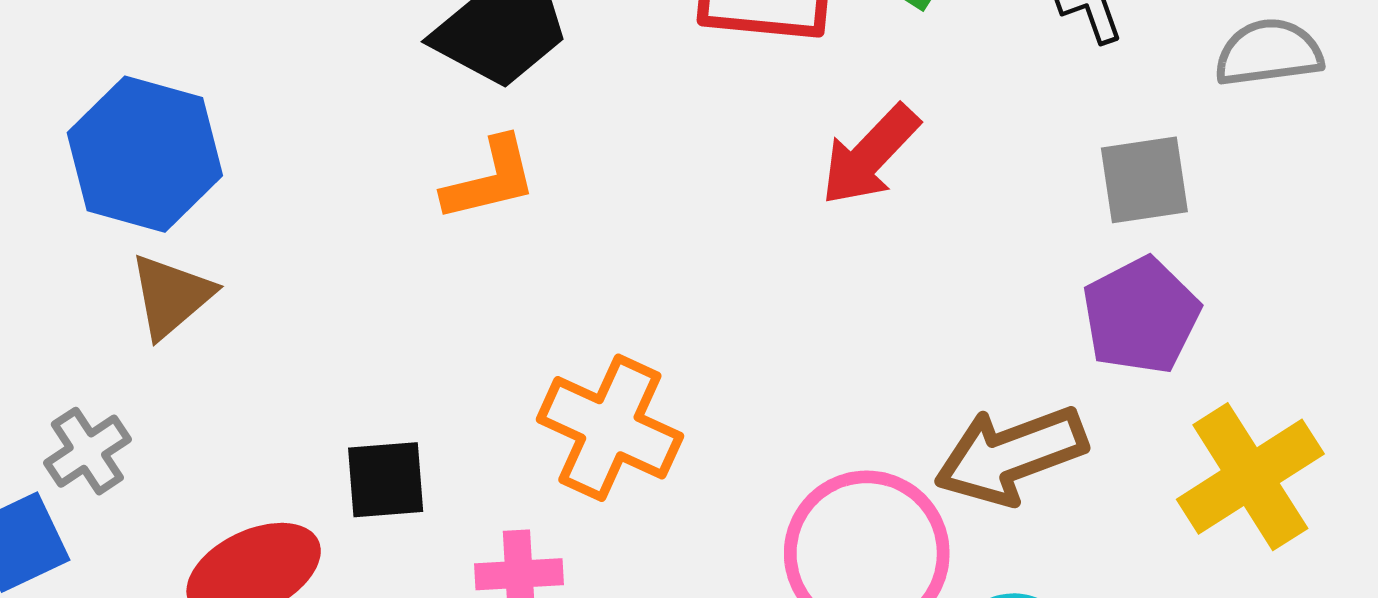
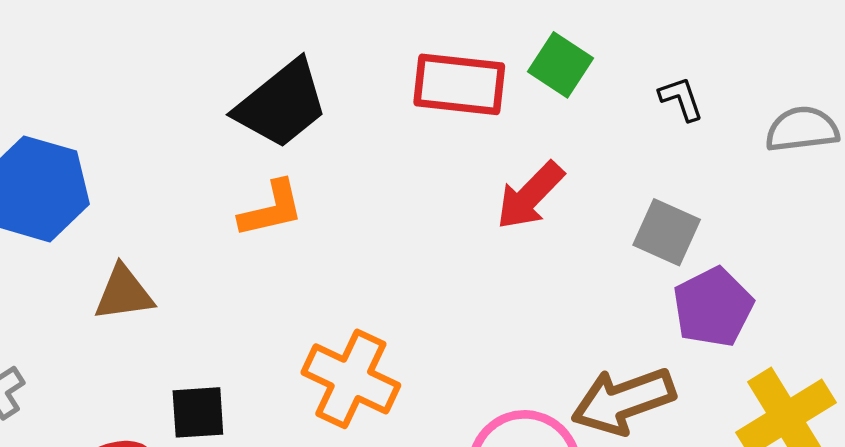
gray square: (1144, 180) -> (667, 232), moved, turned 32
brown triangle: (171, 296) -> (124, 293), moved, turned 32

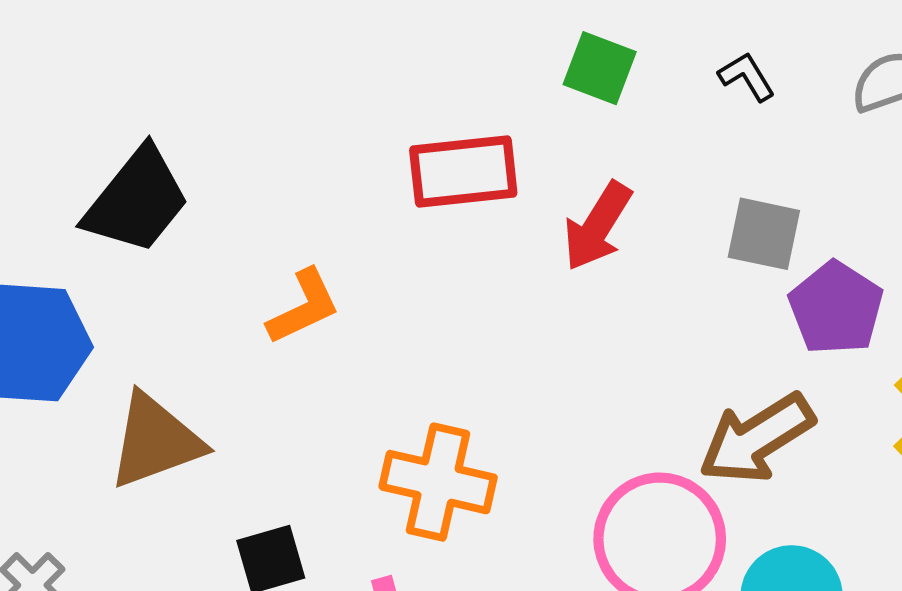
red rectangle: (459, 84) -> (463, 171), moved
black trapezoid: (282, 104) -> (137, 201), moved
brown triangle: (124, 293) -> (155, 441), size x1.4

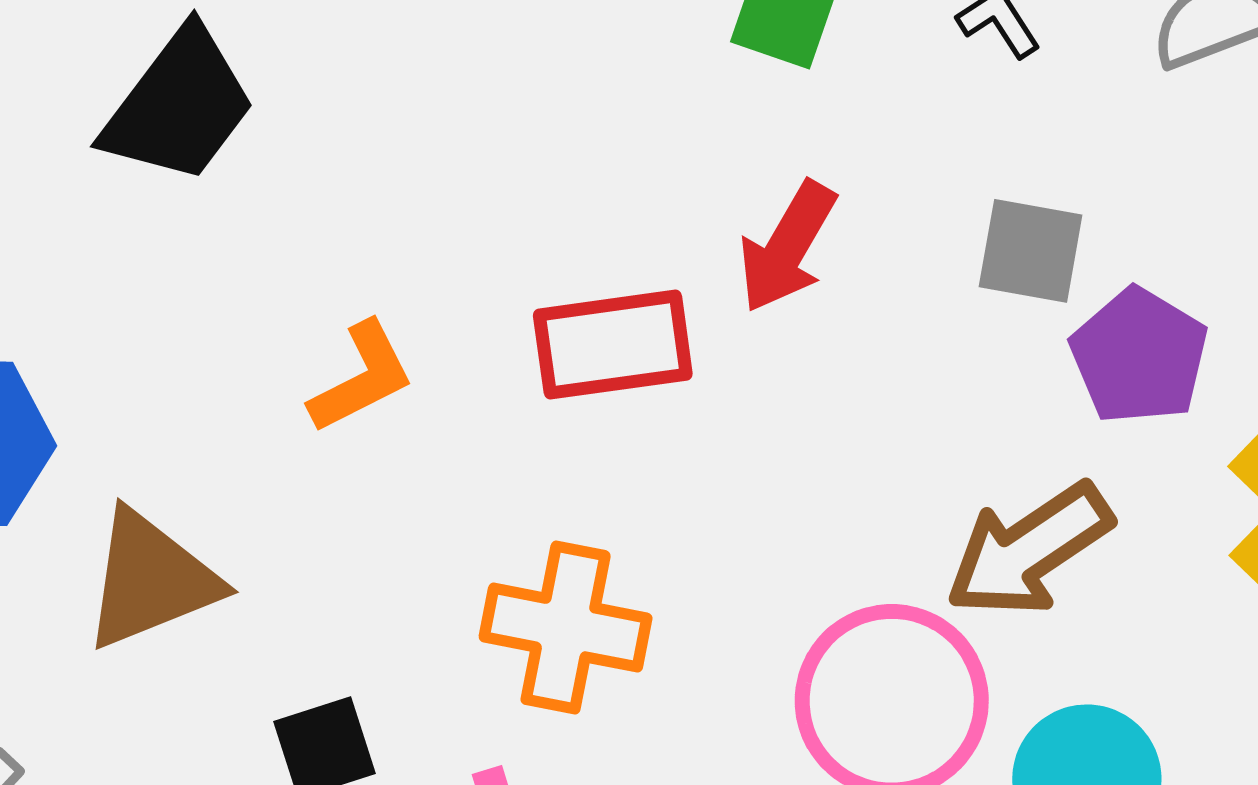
red rectangle: (463, 171) -> (613, 345), moved
black trapezoid: (137, 201) -> (179, 106), moved

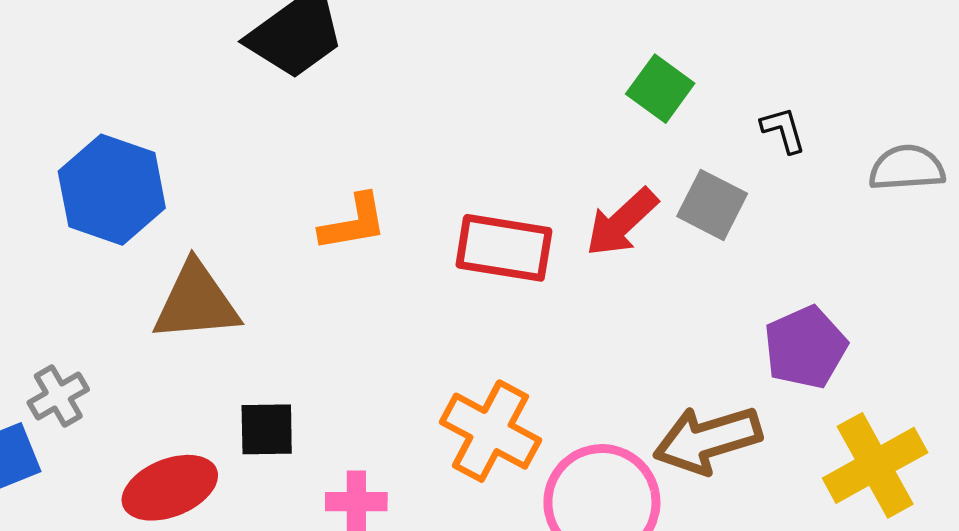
gray square: (1031, 251) -> (712, 205), moved
orange cross: (566, 628) -> (491, 431), moved

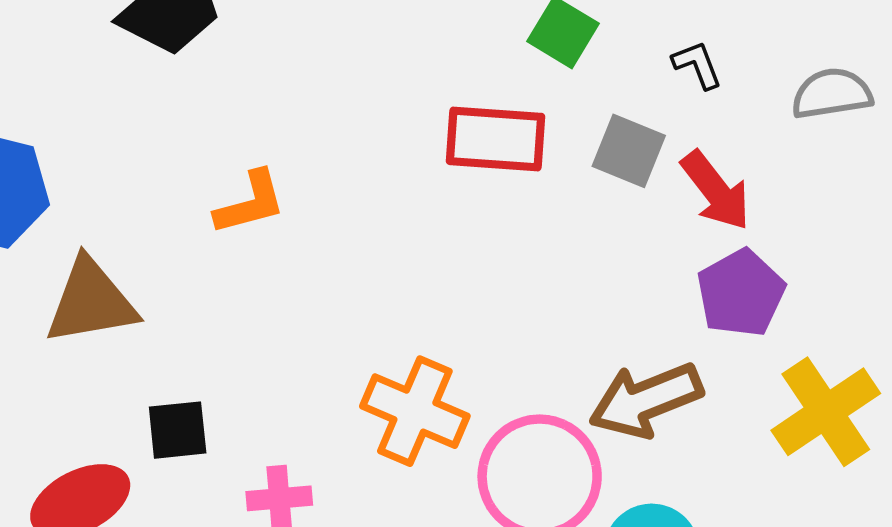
red arrow: (622, 222) -> (716, 191), moved, turned -80
red rectangle: (504, 248) -> (495, 139), moved

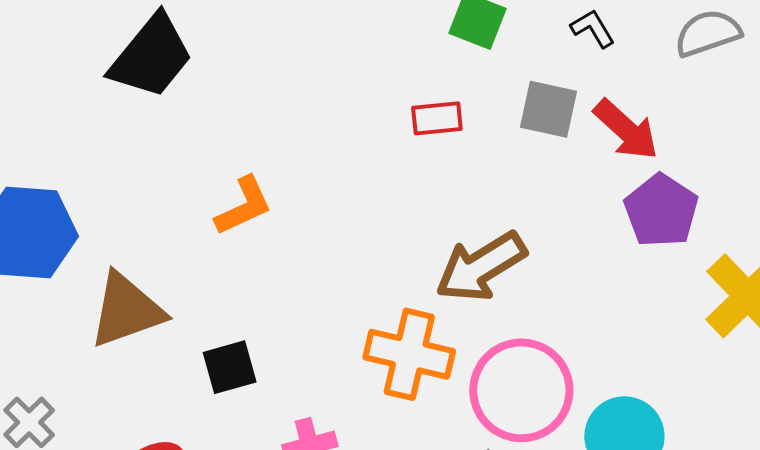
red rectangle: (495, 139) -> (437, 118), size x0.6
brown arrow: (646, 400) -> (481, 267), moved
black square: (178, 430) -> (230, 367), moved

